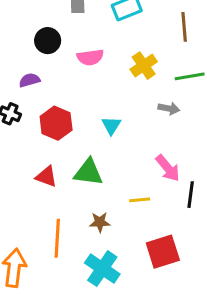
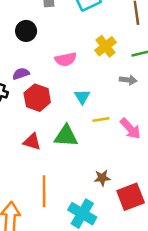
pink semicircle: (90, 57) -> (66, 59), moved
purple semicircle: (30, 80) -> (21, 74), moved
yellow line: (140, 200) -> (101, 119), moved
brown star: (100, 222) -> (102, 178), moved

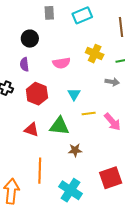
yellow cross: (106, 46) -> (95, 54), turned -30
purple semicircle: (21, 74) -> (24, 64), moved, turned -80
brown star: (102, 178) -> (75, 150), moved

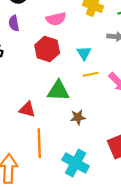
red hexagon: (37, 94) -> (47, 49), moved
cyan triangle: (74, 94) -> (84, 53), moved
red triangle: (31, 130) -> (27, 109), moved

